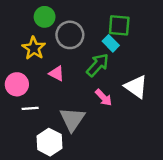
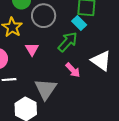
pink triangle: (57, 73) -> (32, 49), turned 32

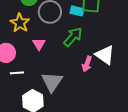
cyan rectangle: (79, 23) -> (77, 11), moved, turned -32
pink arrow: (73, 70) -> (87, 64), moved, turned 63

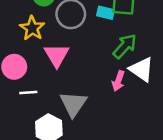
green arrow: (73, 37) -> (125, 46), moved
pink triangle: (39, 44) -> (57, 55), size x1.5

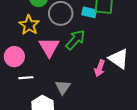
green arrow: (125, 46) -> (75, 40), moved
gray triangle: (73, 104) -> (63, 87), size x0.7

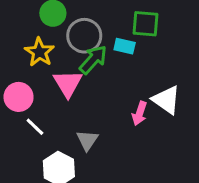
cyan rectangle: (89, 12) -> (125, 46), moved
green arrow: (75, 40) -> (93, 60), moved
white line: (26, 78) -> (35, 127), turned 48

